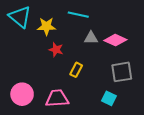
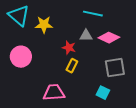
cyan line: (78, 15) -> (93, 14), moved
red star: (56, 50) -> (69, 48), moved
pink circle: (22, 94) -> (21, 57), moved

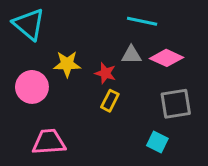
yellow star: (44, 25) -> (67, 64), moved
pink trapezoid: (54, 93) -> (49, 142), moved

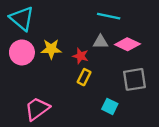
pink circle: (32, 87) -> (22, 52), moved
pink trapezoid: (49, 142) -> (37, 109), turned -32
cyan square: (157, 142) -> (110, 106), moved

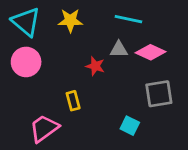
yellow star: (51, 49) -> (70, 20), moved
yellow rectangle: (84, 77) -> (73, 101), moved, turned -42

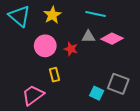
yellow star: (70, 20) -> (52, 15), turned -30
pink circle: (26, 62) -> (45, 46), moved
gray square: (159, 94) -> (118, 84), moved, turned 30

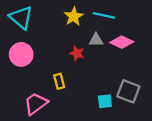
yellow star: (52, 15) -> (74, 16), moved
pink circle: (45, 46) -> (21, 54), moved
cyan square: (97, 93) -> (105, 101), turned -32

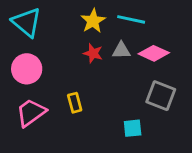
red star: (77, 53) -> (93, 53), moved
gray square: (128, 91) -> (161, 96), moved
pink trapezoid: (36, 104) -> (31, 113), moved

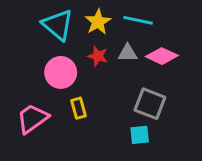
cyan triangle: (27, 22) -> (58, 25), moved
pink circle: (27, 69) -> (61, 72), moved
gray square: (161, 96) -> (150, 104), moved

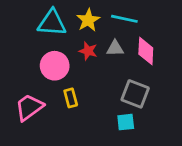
cyan triangle: (58, 25) -> (52, 23), turned -36
pink diamond: (162, 56) -> (146, 51), turned 68

